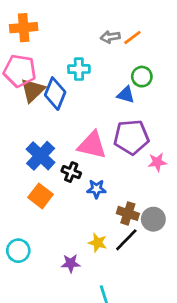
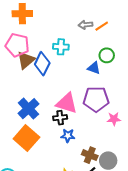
black cross: (71, 172) -> (60, 118), moved, turned -32
orange square: (40, 196) -> (26, 138), size x1.4

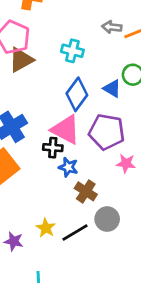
blue diamond: (42, 64) -> (77, 94), moved
blue star: (68, 136) -> (68, 167), moved
brown cross: (90, 155) -> (86, 191), moved

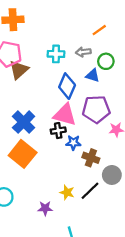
gray arrow: (112, 27) -> (83, 52), moved

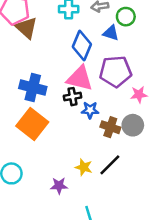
brown triangle: (19, 70) -> (26, 28), turned -35
blue cross: (24, 122) -> (33, 87), turned -30
gray circle: (112, 175) -> (133, 125), moved

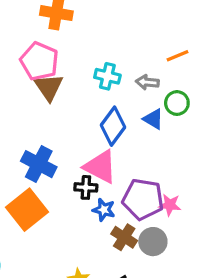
purple pentagon: (116, 71) -> (143, 199), moved

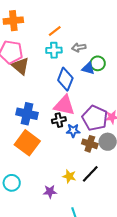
orange line: (177, 56) -> (55, 31), moved
green circle: (177, 103) -> (98, 63), moved
purple pentagon: (143, 199) -> (95, 118), turned 30

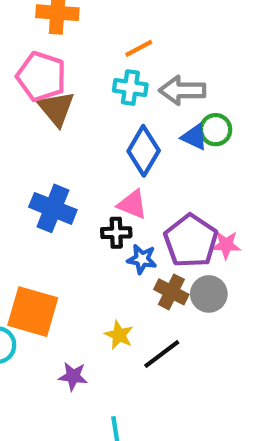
gray arrow: (79, 47) -> (182, 90), size x1.5
pink triangle: (64, 105) -> (132, 204), size x0.7
orange square: (27, 143) -> (33, 312), moved, turned -30
yellow star: (69, 176) -> (119, 335), moved

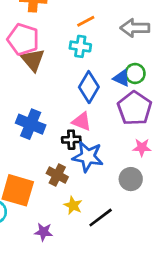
gray arrow: (182, 90) -> (135, 28), moved
purple pentagon: (191, 241) -> (135, 108), moved
blue star: (142, 259) -> (88, 157), size x1.6
brown cross: (171, 292) -> (57, 175), moved

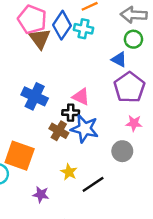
green circle: (135, 73) -> (133, 39), moved
blue diamond: (89, 87) -> (62, 25), moved
brown cross: (57, 175) -> (59, 131), moved

